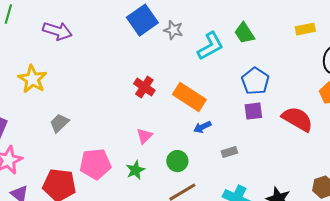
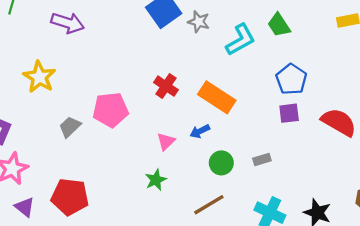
blue arrow: (202, 127) -> (200, 131), moved
green circle: (177, 161) -> (221, 163), moved
pink pentagon: (95, 164) -> (111, 110), moved

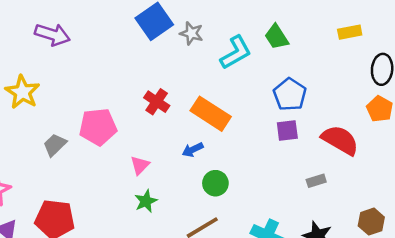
pink triangle: (166, 141) -> (140, 165), moved
gray rectangle: (262, 160) -> (316, 181), moved

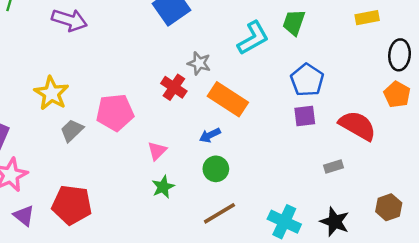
gray star: (191, 33) -> (199, 63), moved
green trapezoid: (277, 37) -> (294, 22), turned 52
yellow star: (22, 92) -> (51, 93), moved
green circle: (215, 183) -> (216, 169), moved

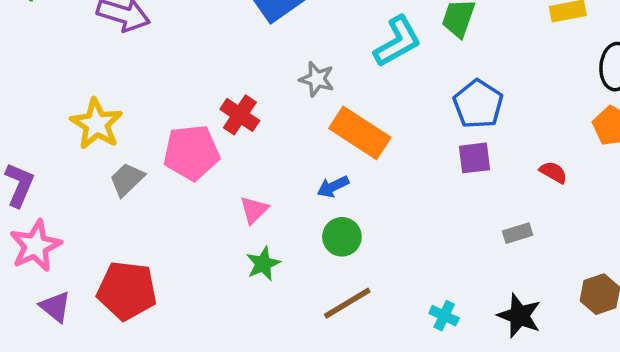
red cross: (174, 87) -> (240, 115), moved
red semicircle: (357, 126) -> (553, 172), size x0.5
cyan cross: (284, 222) -> (444, 316), size x0.6

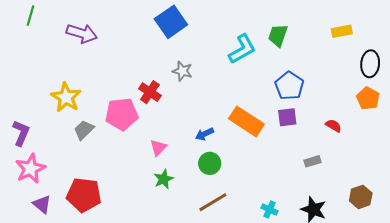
gray star: (317, 79) -> (182, 71), moved
orange rectangle: (360, 133) -> (246, 121), moved

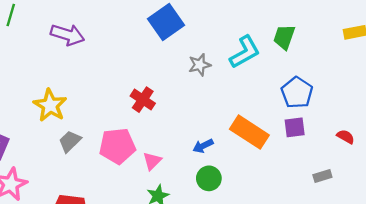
gray star: (182, 71) -> (200, 65), moved, turned -30
pink pentagon: (122, 114) -> (117, 146), moved

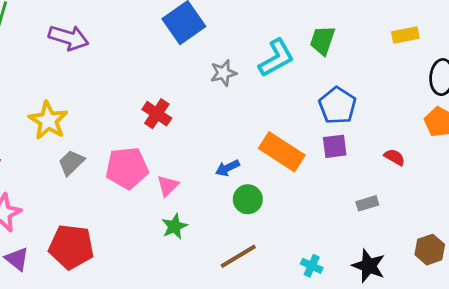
green circle: (209, 178) -> (248, 199), moved

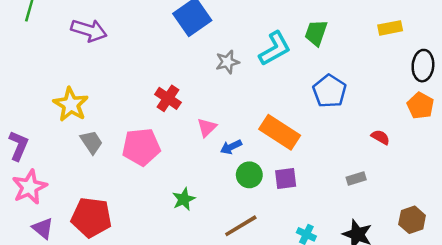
purple square: (335, 146) -> (286, 178), moved
gray trapezoid: (71, 163) -> (91, 142), turned 100
pink triangle: (168, 186) -> (207, 127), moved

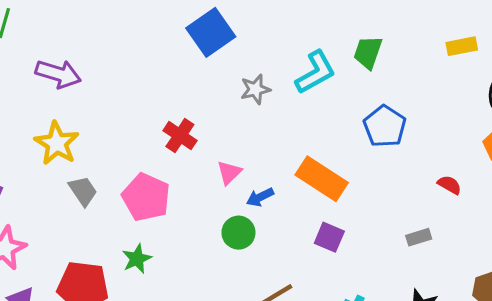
purple arrow: (89, 30) -> (58, 74), moved
pink pentagon: (141, 147) -> (146, 197), turned 30
green circle: (249, 175) -> (238, 233), moved
purple square: (286, 178) -> (329, 237), turned 30
green star: (184, 199) -> (137, 259), moved

